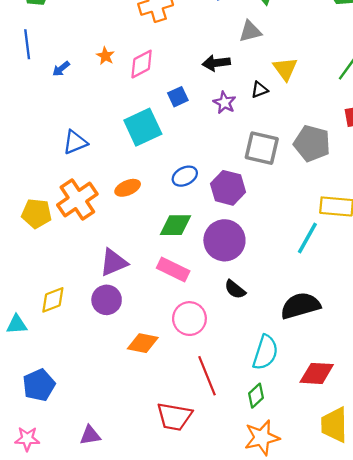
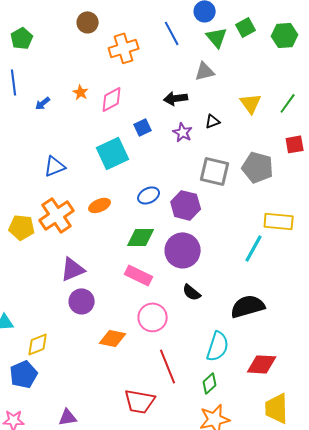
yellow triangle: (285, 69) -> (251, 103), moved
purple triangle: (114, 263) -> (73, 269), moved
yellow diamond: (53, 300) -> (38, 344), moved

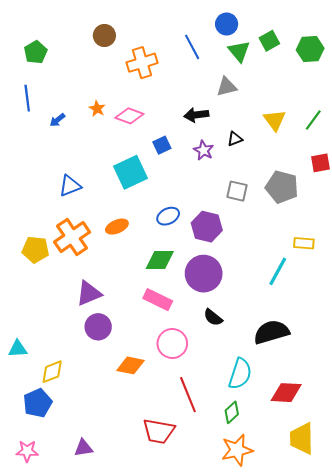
pink diamond: (112, 99) -> (129, 116), turned 48
gray square: (215, 171) -> (237, 191), size x0.7
yellow rectangle: (279, 221) -> (304, 243), size x0.7

